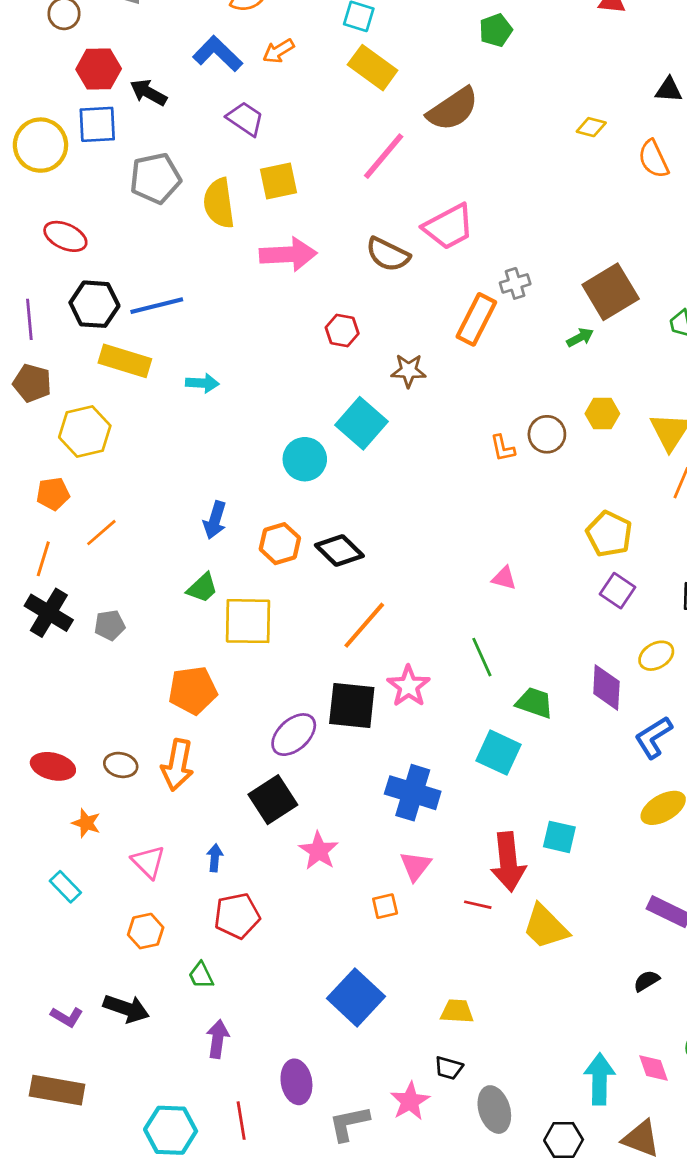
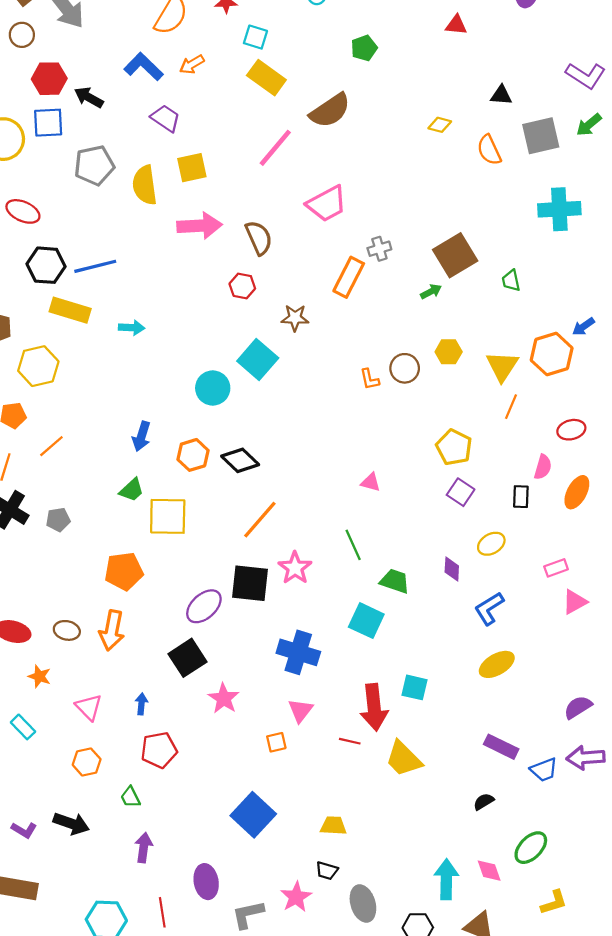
brown semicircle: (388, 254) -> (259, 238), moved, turned -140
purple diamond: (606, 687) -> (452, 569), size x0.7

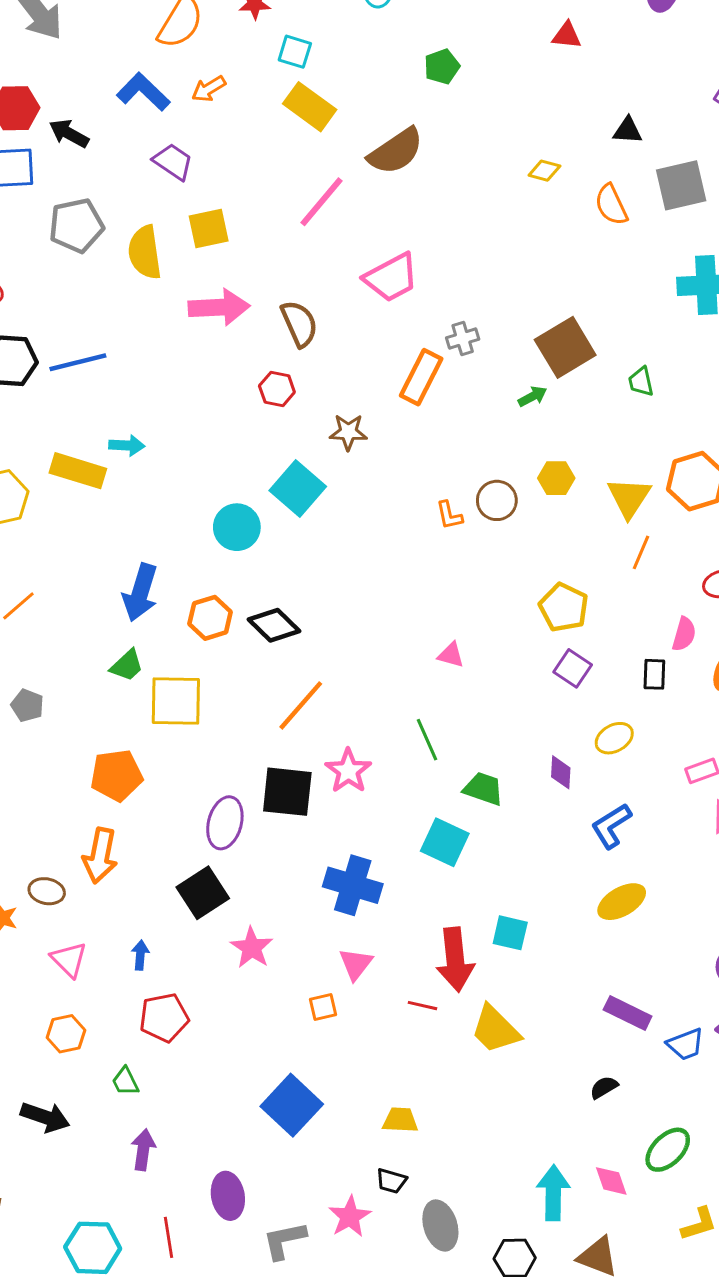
yellow rectangle: (70, 310) -> (78, 471), moved
blue arrow: (141, 436) -> (140, 593), size x1.4
gray pentagon: (58, 520) -> (27, 705), turned 30
purple ellipse: (204, 606) -> (225, 823), turned -33
brown ellipse: (67, 630) -> (47, 891), moved

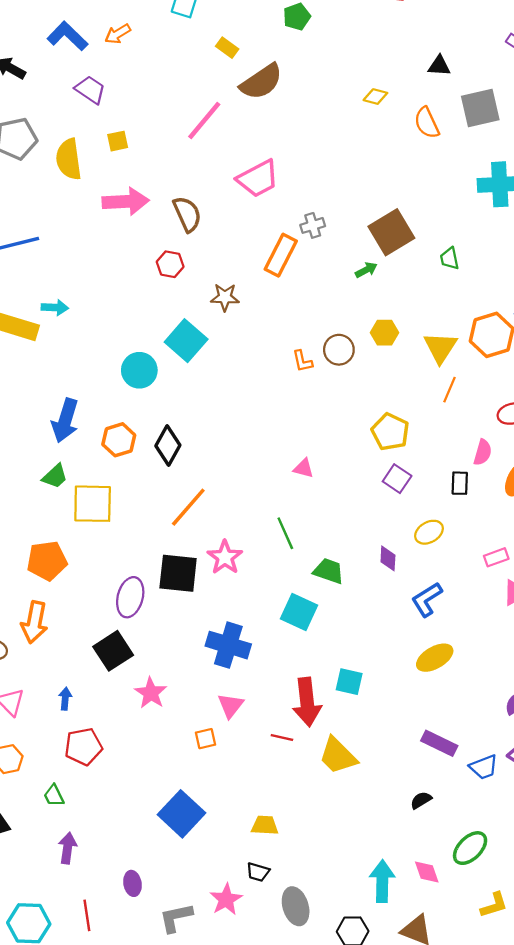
yellow rectangle: (310, 107) -> (227, 48), moved, size x0.6
yellow square: (209, 229) -> (118, 141), size x0.7
black diamond: (274, 625) -> (168, 446), turned 75
purple ellipse: (228, 1196) -> (132, 883), size x0.7

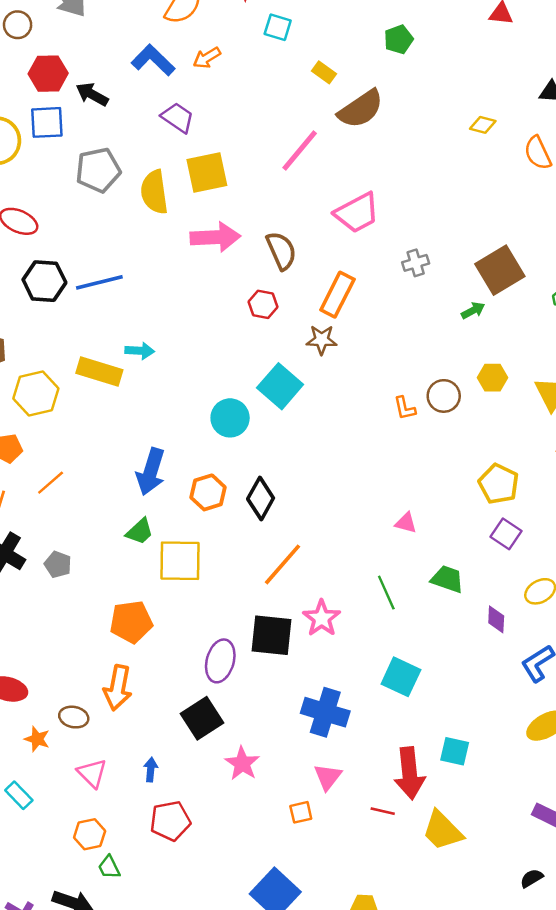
yellow square: (118, 141) -> (207, 172), size x1.8
orange rectangle: (281, 255) -> (337, 295), moved
green trapezoid: (329, 571) -> (447, 579), moved
green trapezoid: (54, 796) -> (109, 867), moved

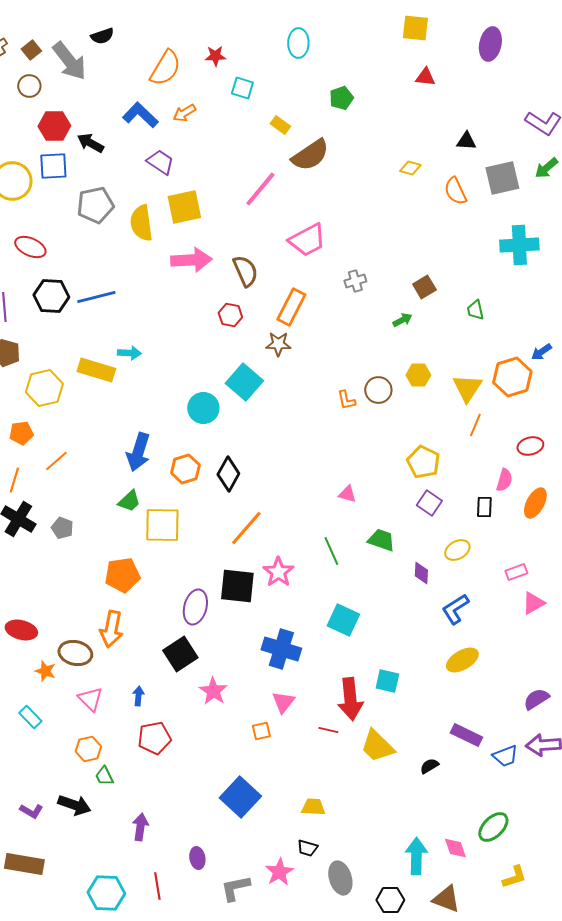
brown square: (500, 270) -> (424, 287), size x0.6
brown ellipse: (74, 717) -> (75, 653), size x1.4
black semicircle: (532, 878) -> (429, 766), moved

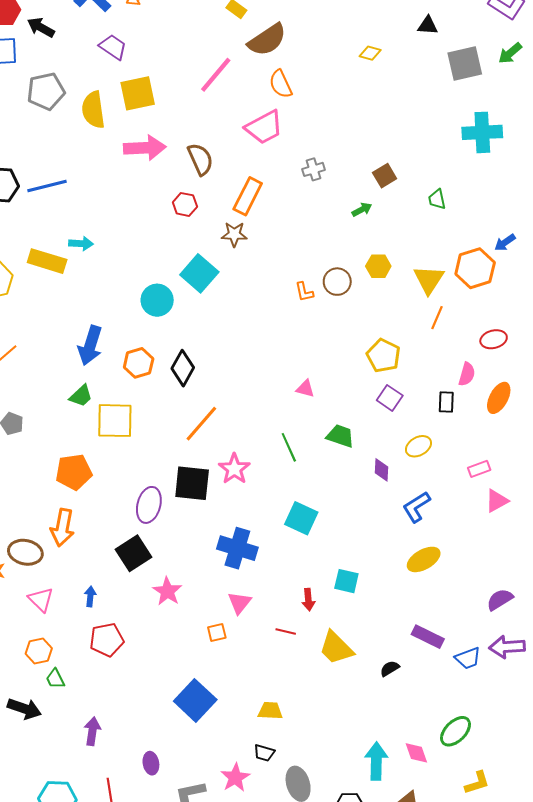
orange semicircle: (455, 191) -> (281, 84), moved
red arrow: (350, 699) -> (308, 600), size x0.5

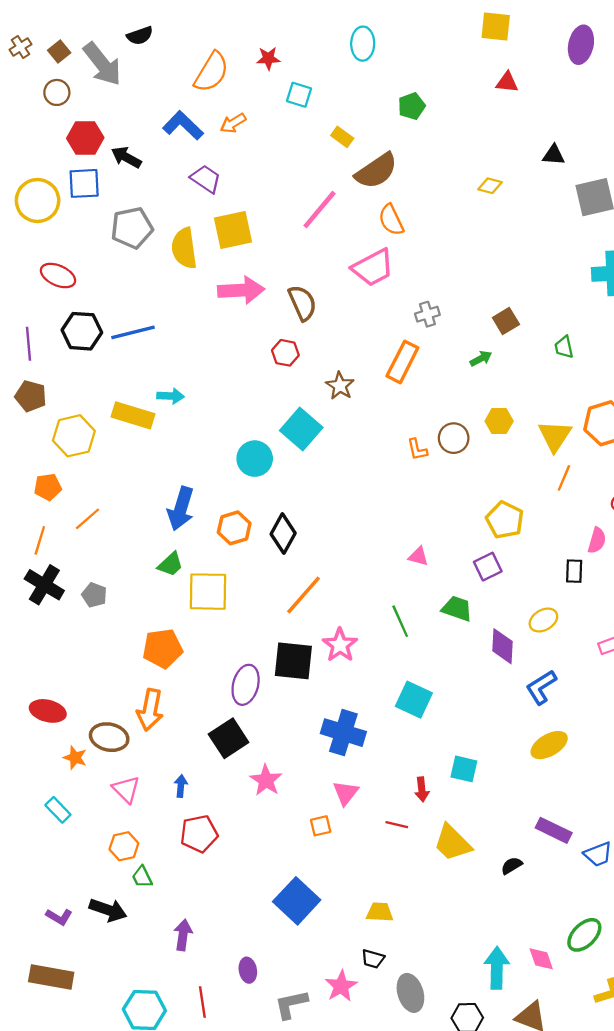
orange rectangle: (248, 196) -> (402, 362), moved
brown star: (234, 234) -> (340, 386), turned 30
purple square: (390, 398) -> (488, 567), moved, turned 30
purple diamond: (381, 470) -> (503, 646), size x1.4

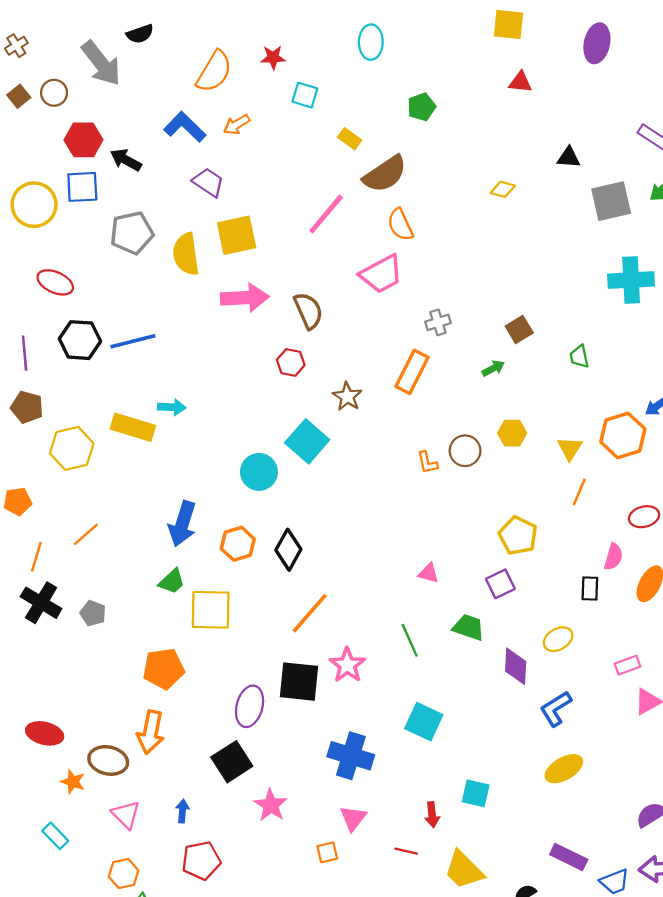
brown square: (59, 52) -> (19, 96), moved
yellow triangle: (555, 436) -> (570, 448), size x0.7
orange pentagon: (48, 487) -> (18, 501), moved

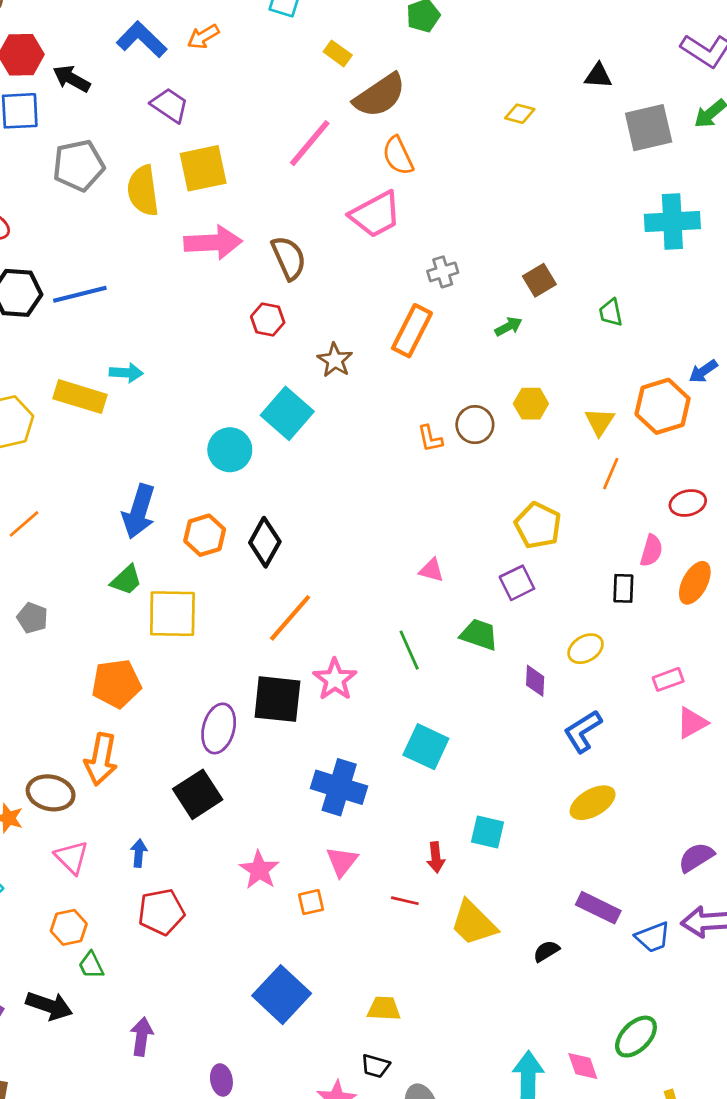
purple diamond: (516, 666) -> (535, 681), size x0.7
pink star: (271, 805) -> (259, 870), moved

